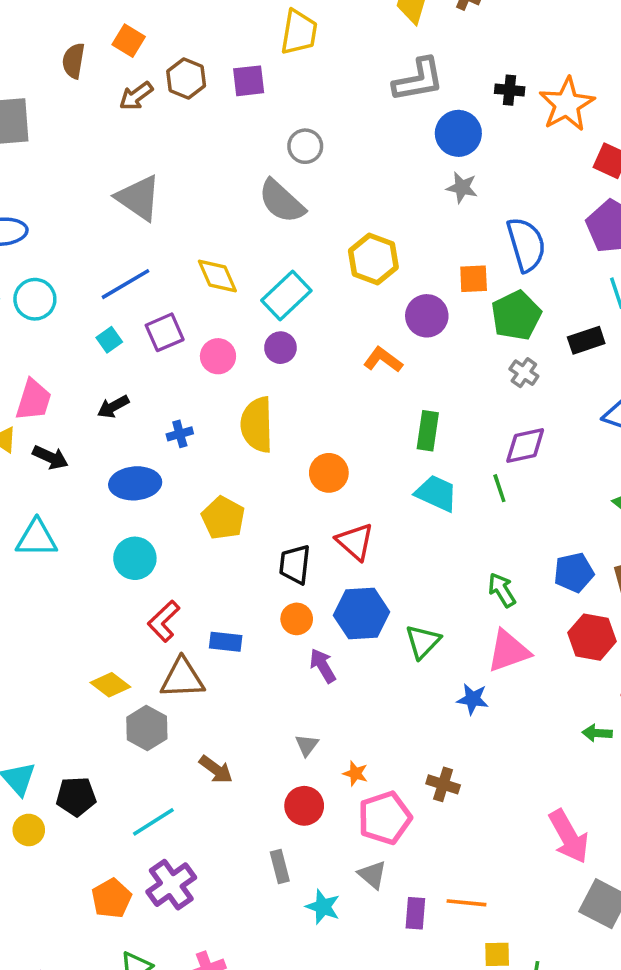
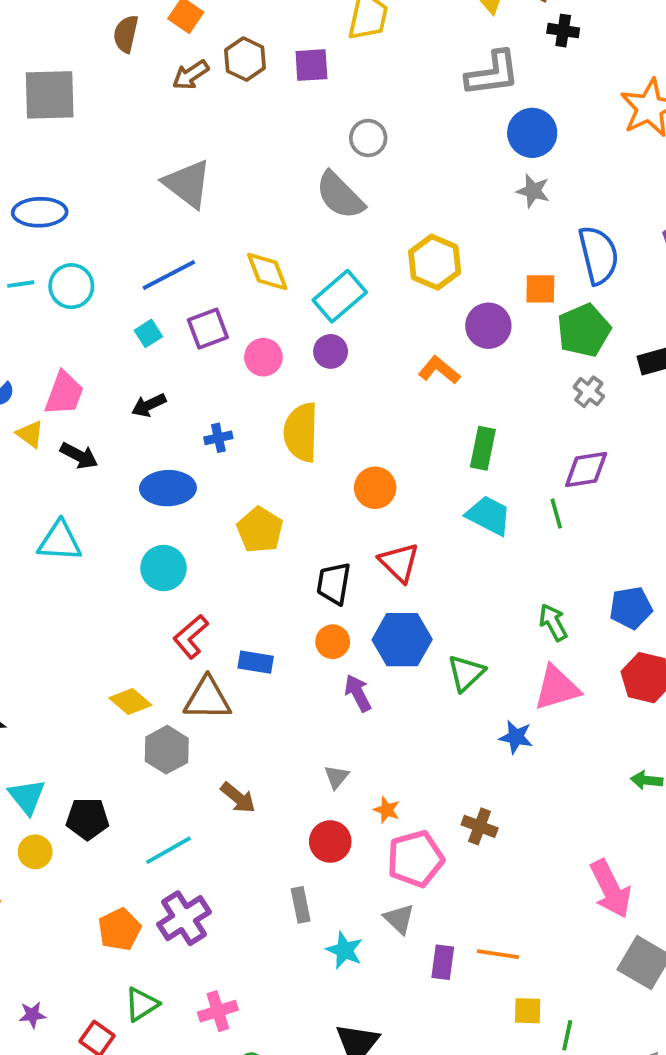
black cross: (510, 90) -> (563, 31), moved

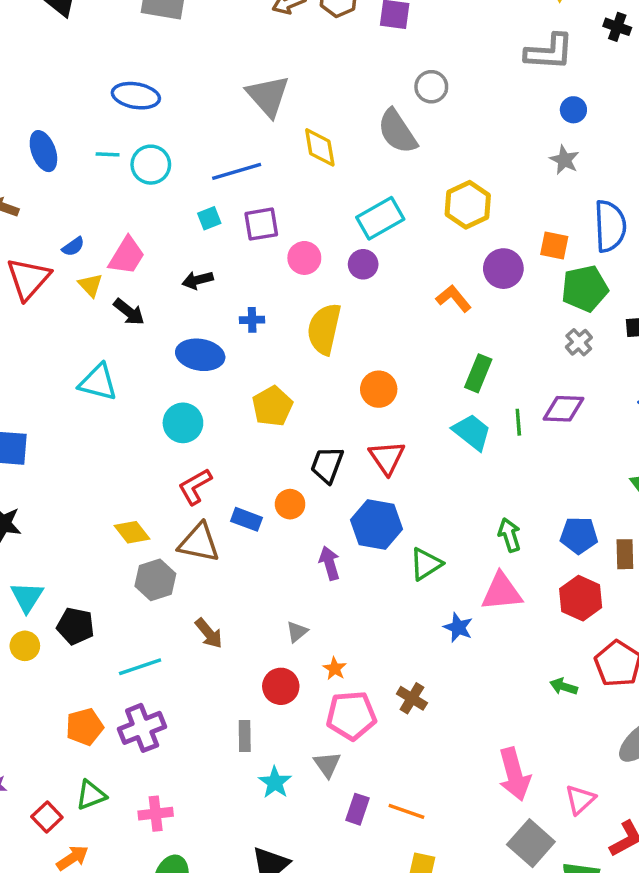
blue circle: (532, 133) -> (573, 110), size x0.6
yellow diamond: (267, 272) -> (320, 147), moved
green line: (556, 514) -> (518, 422), moved
orange circle: (333, 642) -> (290, 504), moved

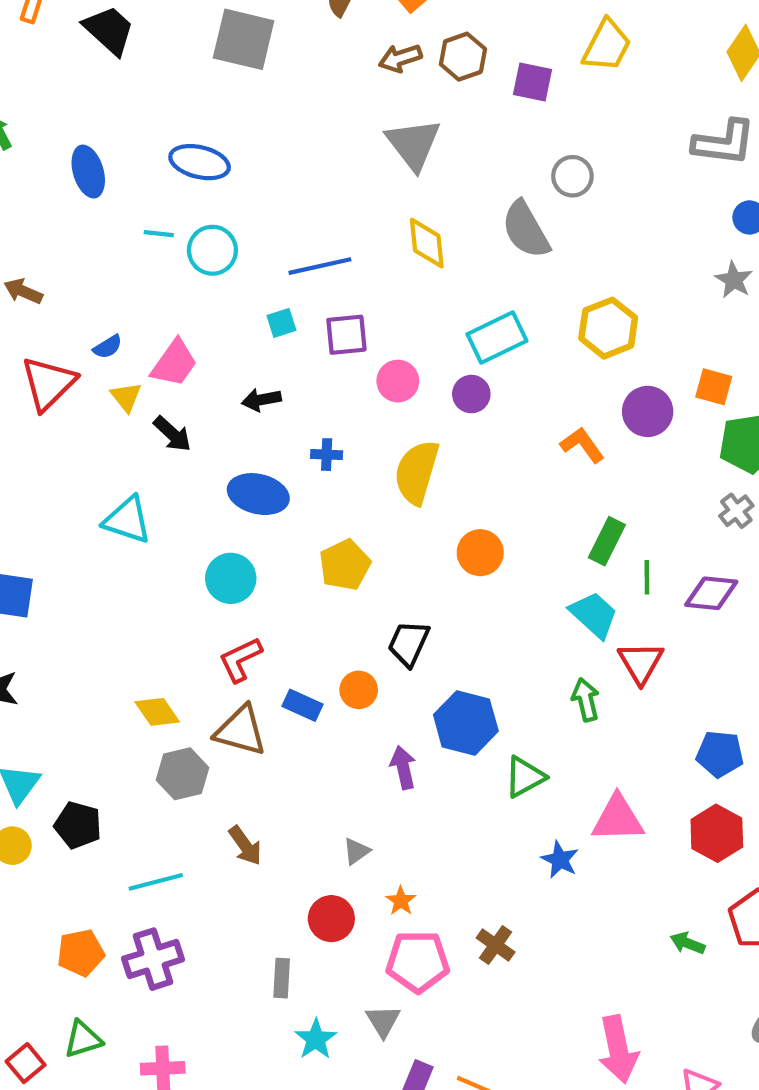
gray triangle: (268, 96) -> (413, 144), moved
blue ellipse: (43, 151) -> (88, 172), moved
green line: (518, 422) -> (647, 577), moved
red triangle: (387, 458) -> (641, 663), moved
green arrow: (509, 535) -> (586, 700), moved

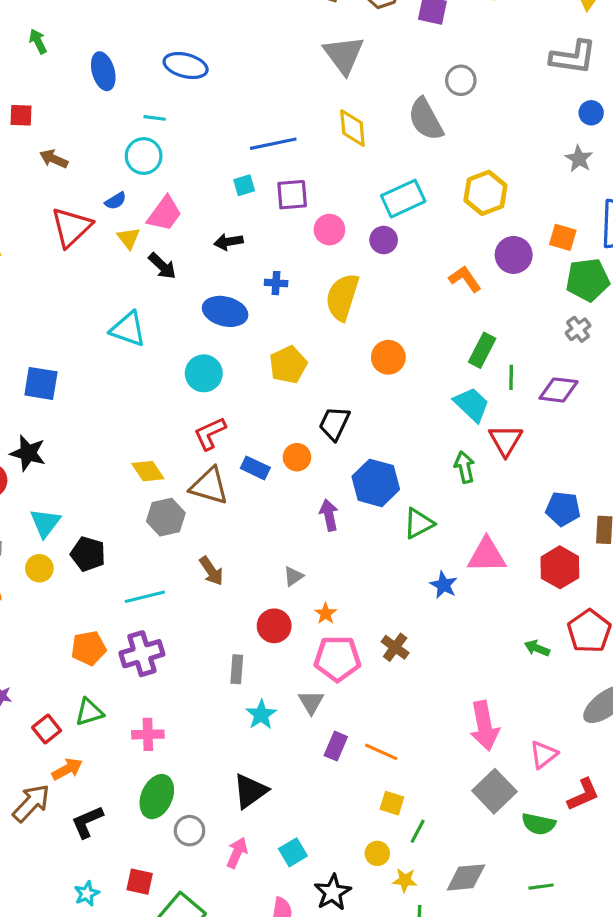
cyan circle: (212, 250) -> (144, 156), moved

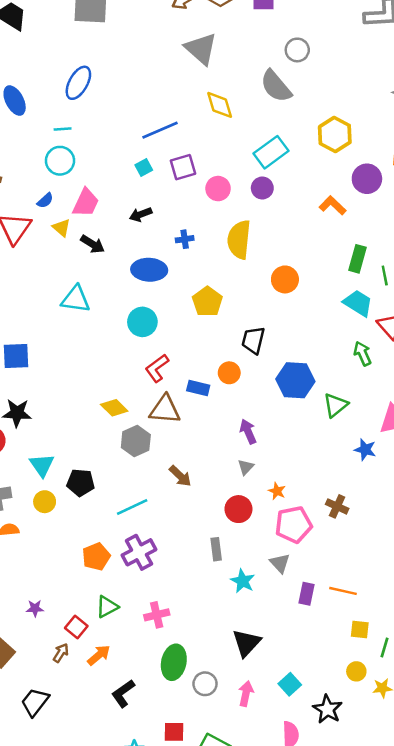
blue ellipse: (186, 66) -> (78, 83), turned -64
purple arrow: (329, 515) -> (248, 432), moved
brown arrow: (31, 803) -> (61, 653), moved, size x0.6

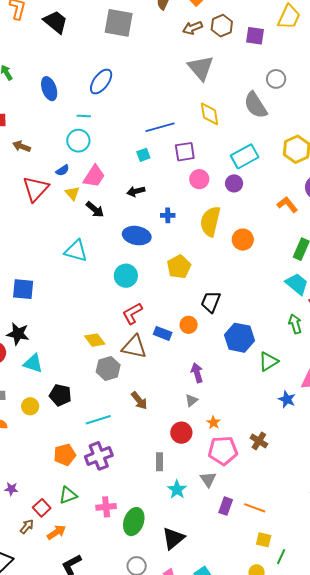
purple square: (183, 167) -> (185, 152), moved
orange circle: (285, 279) -> (243, 240), moved
cyan triangle: (42, 465) -> (33, 363), moved, turned -45
green ellipse: (174, 662) -> (134, 522), moved

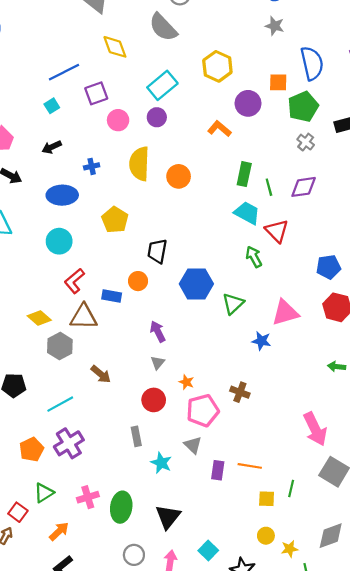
orange arrow: (56, 532) -> (59, 531), moved
green line: (281, 557) -> (291, 488), moved

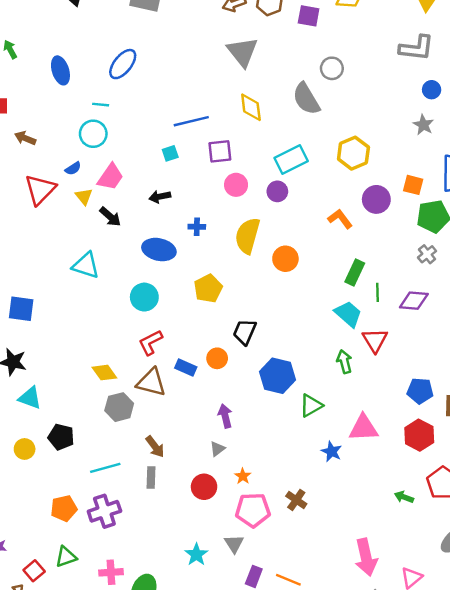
gray rectangle: (136, 436) -> (151, 477), moved

